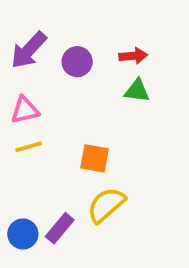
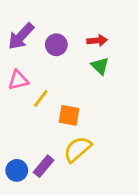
green triangle: (137, 91) -> (100, 66), turned 36
yellow line: (29, 147) -> (41, 98), moved, turned -36

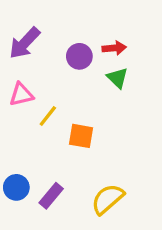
purple circle: (56, 45) -> (79, 56), moved
yellow semicircle: (77, 149) -> (108, 199), moved
blue circle: (17, 170) -> (16, 187), moved

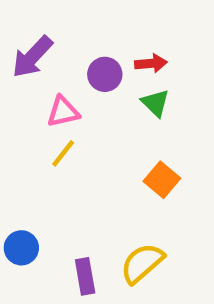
pink triangle: (21, 94) -> (63, 112), moved
orange square: (81, 136) -> (162, 180), moved, turned 30
purple rectangle: (51, 196) -> (85, 276), moved, turned -50

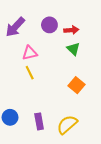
purple circle: (105, 74) -> (49, 25), moved
yellow line: (63, 153) -> (30, 73), turned -64
purple rectangle: (85, 276) -> (39, 121), moved

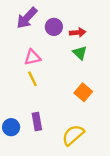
purple arrow: (15, 27) -> (27, 18), moved
purple rectangle: (39, 121) -> (37, 122), moved

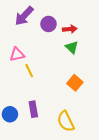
pink triangle: (32, 57) -> (17, 54), moved
yellow semicircle: (73, 135) -> (66, 121), turned -75

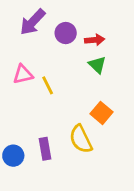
yellow line: (29, 71) -> (48, 85), moved
yellow semicircle: (66, 121) -> (81, 139), moved

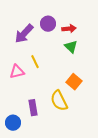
purple arrow: (33, 22) -> (24, 34), moved
pink triangle: (23, 74) -> (17, 72), moved
blue circle: (13, 156) -> (13, 123), moved

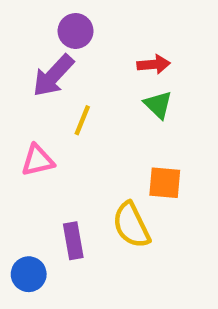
purple circle: (48, 24) -> (76, 31), moved
yellow line: (35, 62) -> (82, 120), moved, turned 48
orange square: (74, 82) -> (165, 183), turned -35

